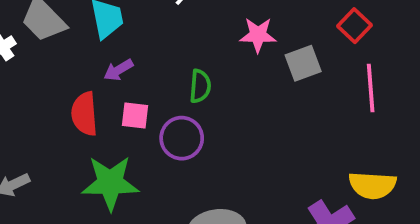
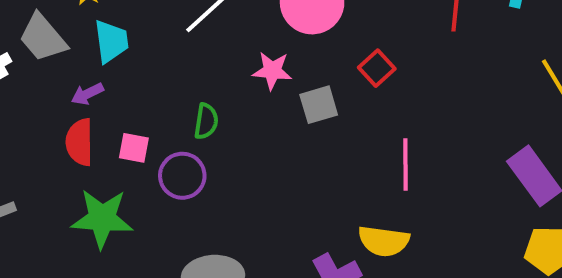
purple arrow: (118, 70) -> (87, 94), moved
pink line: (371, 88) -> (405, 165), moved

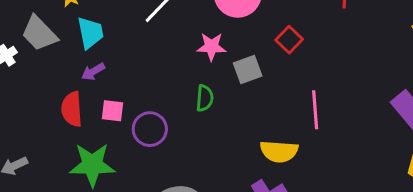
purple arrow: (87, 94) -> (93, 72), moved
green semicircle: (206, 121) -> (205, 98), moved
yellow semicircle: (384, 241) -> (279, 151), moved

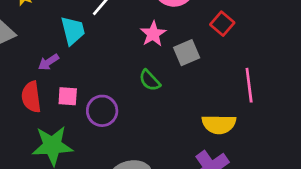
cyan trapezoid: (90, 33) -> (73, 31), moved
pink star: (211, 47) -> (153, 34), turned -30
green semicircle: (205, 98) -> (150, 80), turned 135

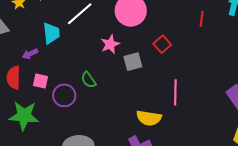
green semicircle: (150, 80) -> (89, 80), moved

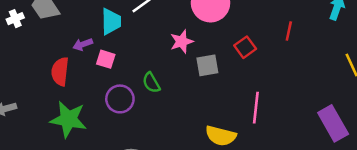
red line: (202, 19) -> (289, 31), moved
pink square: (40, 81) -> (106, 59), moved

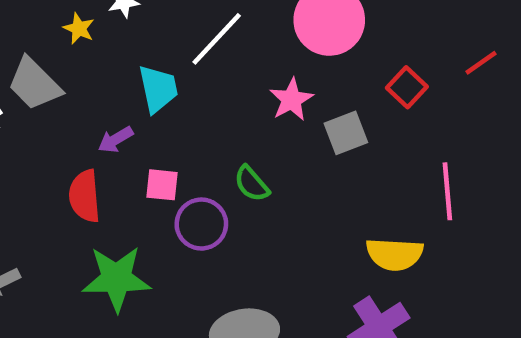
red line: (289, 31) -> (481, 63), moved, turned 54
pink square: (106, 59) -> (162, 185), moved

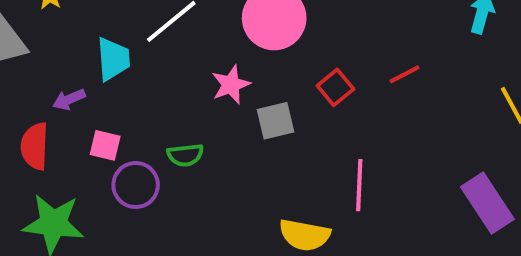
green semicircle: (252, 184) -> (185, 155), turned -63

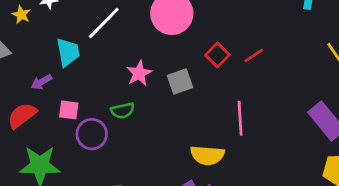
red line: (405, 74) -> (254, 56), moved
pink star: (231, 85) -> (139, 73), moved
red semicircle: (35, 146) -> (22, 115), turned 56

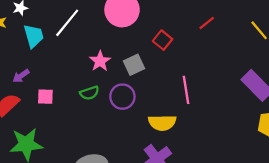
cyan trapezoid: (68, 52) -> (34, 36), moved
red line: (254, 56) -> (207, 23), moved
purple circle: (92, 134) -> (122, 97), moved

